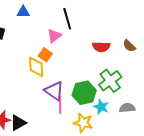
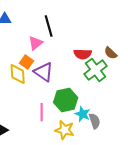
green cross: (110, 81) -> (96, 70), moved
purple triangle: (54, 91) -> (44, 72), moved
gray semicircle: (127, 108) -> (95, 121), moved, turned 77

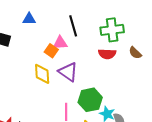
pink triangle: (36, 43) -> (60, 43), turned 35
orange square: (27, 62) -> (51, 51), moved
green cross: (96, 70) -> (112, 30), moved, turned 30

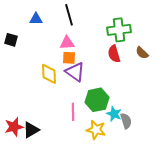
black line: (73, 26) -> (69, 15), moved
orange square: (51, 51) -> (69, 58), moved, turned -32
red semicircle: (107, 54) -> (114, 54), turned 72

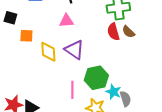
brown semicircle: (142, 53) -> (128, 32), moved
orange square: (69, 58) -> (26, 36), moved

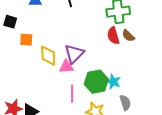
pink triangle: (66, 21) -> (66, 67), moved
purple triangle: (74, 50) -> (74, 54), turned 40
cyan star: (113, 92) -> (113, 82), moved

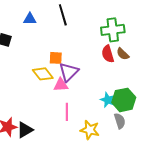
orange square: (26, 40) -> (56, 58), moved
yellow diamond: (48, 56) -> (43, 74), turned -35
green hexagon: (96, 82) -> (124, 100), moved

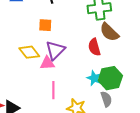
red semicircle: (108, 54) -> (94, 47), moved
brown semicircle: (123, 54) -> (109, 32), size x1.5
orange square: (56, 58) -> (45, 25), moved

